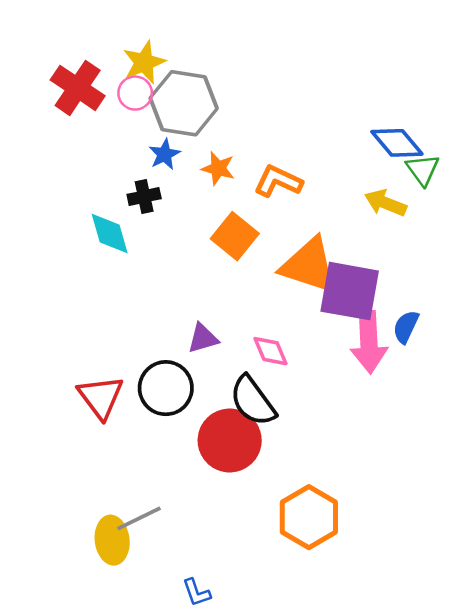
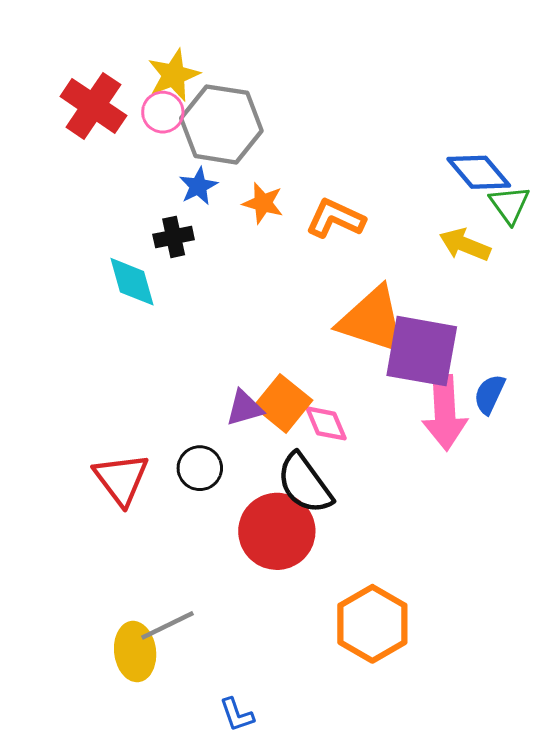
orange square: (235, 236) -> (283, 403), moved
black circle: (166, 388) -> (200, 468), size x0.7

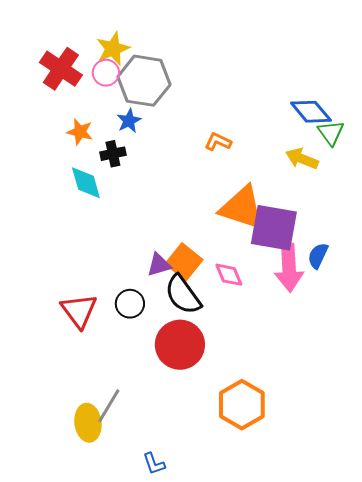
orange star: (263, 203) -> (80, 132), moved
orange L-shape: (335, 218) -> (218, 142), size x0.7
pink diamond: (326, 423) -> (229, 275), moved
black semicircle: (305, 484) -> (183, 295), moved
gray line: (167, 625) -> (109, 406), turned -33

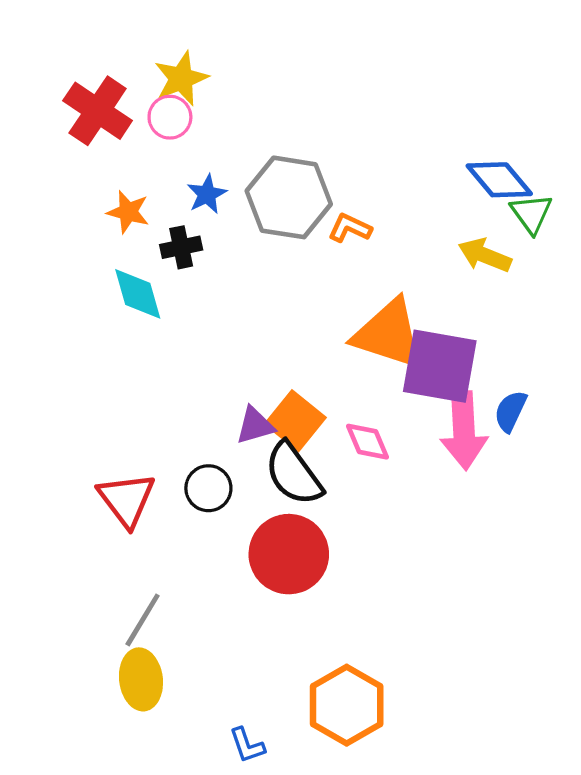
gray hexagon: (144, 81) -> (289, 197), moved
orange hexagon: (242, 405) -> (347, 705), moved
gray line: (109, 406) -> (143, 620), moved

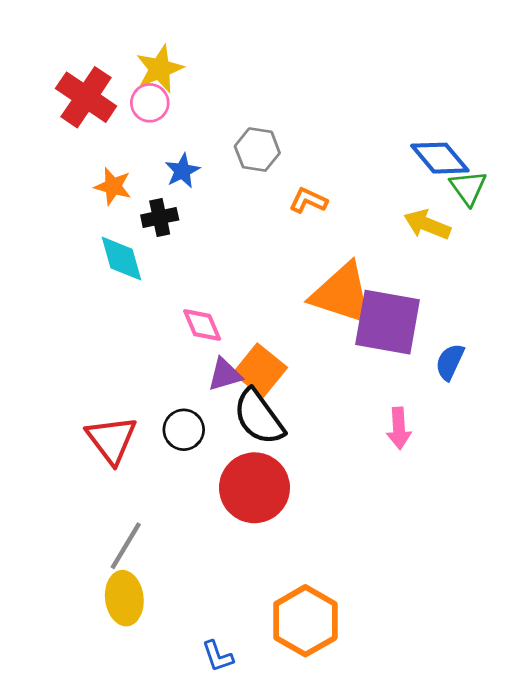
gray hexagon: (289, 197) -> (257, 150), moved, size x0.6
pink arrow: (464, 430) -> (399, 428), moved, size x0.6
pink diamond: (367, 442) -> (202, 325), moved

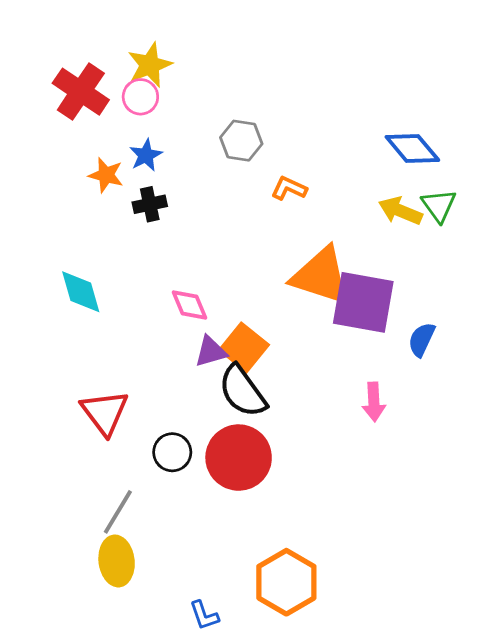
blue star: (182, 171) -> (146, 155), moved
green triangle: (468, 188) -> (439, 206), moved
cyan diamond: (121, 259) -> (81, 292), moved
black circle: (184, 430) -> (172, 452), moved

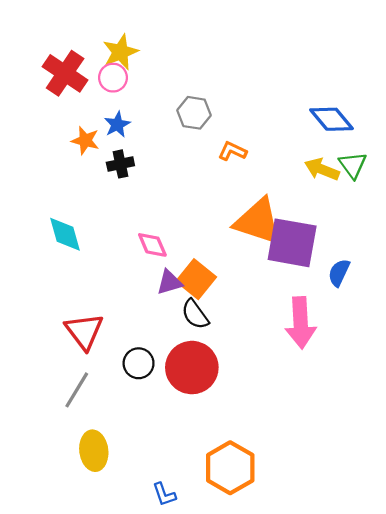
black semicircle: (243, 391) -> (195, 314), size x0.7
pink arrow: (374, 402) -> (301, 323), size x1.6
gray line: (118, 512) -> (77, 390), moved

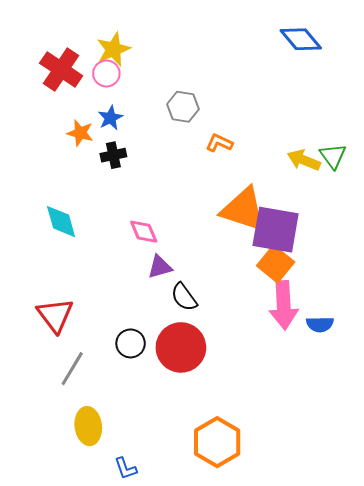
blue diamond: (331, 119) -> (301, 39), moved
blue semicircle: (339, 273) -> (320, 324), moved, turned -116
orange square: (196, 279) -> (276, 264), moved
red triangle: (84, 331) -> (55, 315), moved
blue L-shape: (164, 494) -> (126, 468), moved

